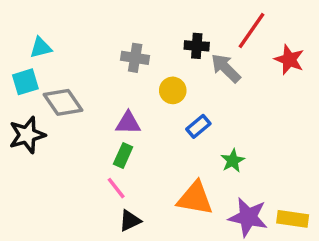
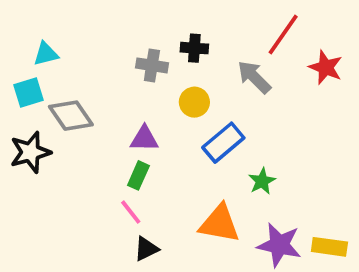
black cross: (197, 46) -> (194, 48), moved
blue rectangle: (198, 126) -> (223, 143), size x1.5

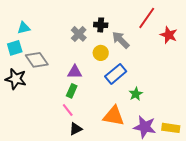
gray cross: (152, 65) -> (79, 34), turned 35
gray arrow: (254, 77) -> (121, 40), moved
black star: (30, 152) -> (16, 79), turned 30

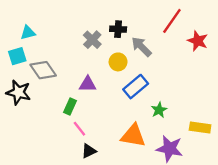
green rectangle: (72, 91) -> (70, 106), moved
yellow rectangle: (171, 128) -> (200, 128), moved

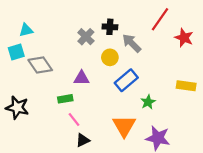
black star: (18, 92) -> (17, 107), moved
green rectangle: (70, 106) -> (65, 99), turned 56
yellow rectangle: (200, 128) -> (186, 86), moved
orange triangle: (133, 136) -> (124, 126), turned 50

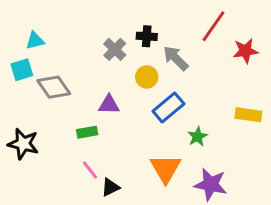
red star: (184, 38) -> (245, 51), turned -30
pink line: (74, 119) -> (90, 170), moved

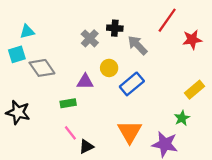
yellow circle: (147, 77) -> (109, 68), moved
yellow rectangle: (248, 115) -> (194, 90), turned -48
green star: (198, 137) -> (182, 118), moved

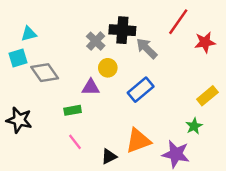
black cross: (115, 28) -> (122, 30), size x1.5
yellow circle: (109, 68) -> (108, 68), moved
orange triangle: (130, 132) -> (138, 141), turned 40
black triangle: (86, 147) -> (109, 156), moved

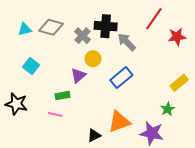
cyan square: (18, 58) -> (31, 66), moved, turned -35
gray diamond: (45, 73) -> (51, 27), moved, turned -40
purple triangle: (91, 87) -> (78, 76), turned -42
pink line: (75, 142) -> (55, 114), moved, turned -40

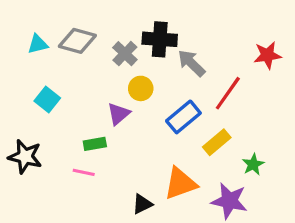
red line: (154, 19) -> (228, 93), moved
yellow rectangle: (179, 83) -> (217, 142), moved

